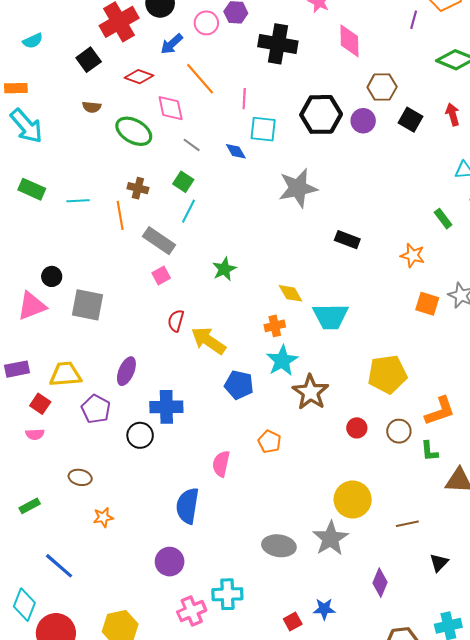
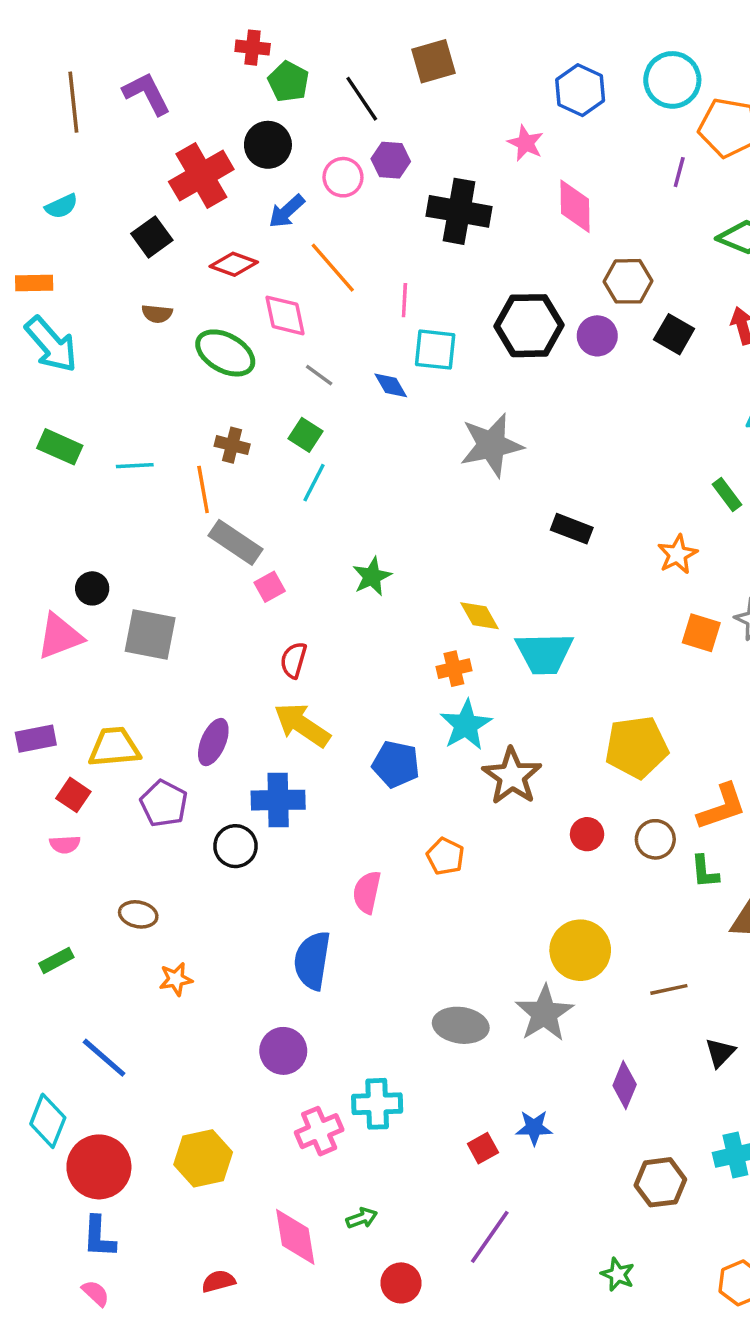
gray rectangle: (159, 241) -> (235, 542), moved
orange star: (413, 255) -> (677, 554), turned 30
yellow arrow: (208, 341) -> (302, 725), moved

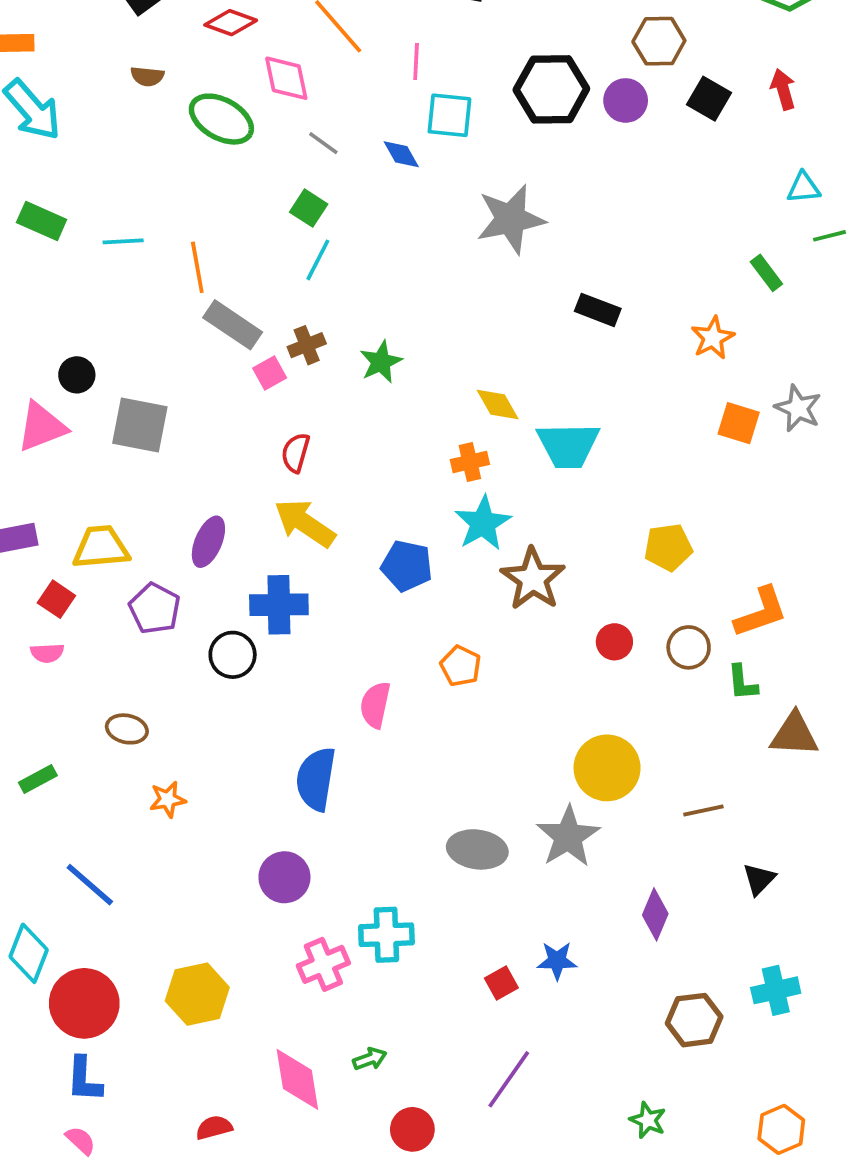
brown cross: (232, 445) -> (307, 345), moved, turned -36
yellow pentagon: (636, 747) -> (668, 547), size x0.7

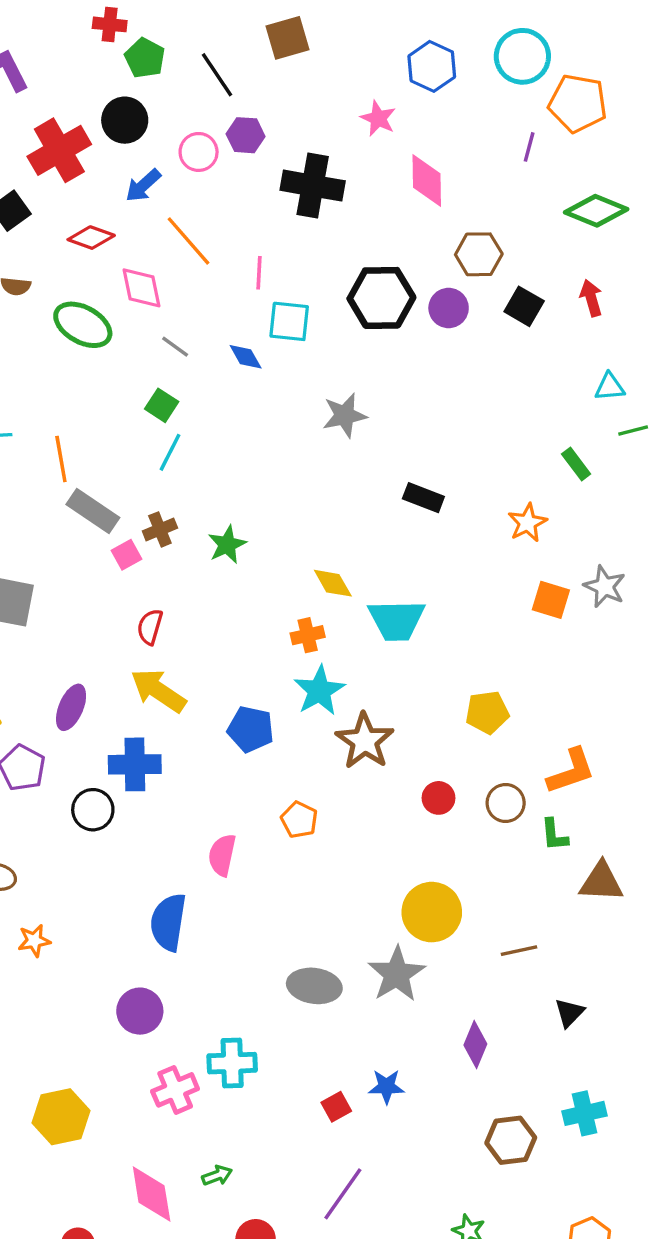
gray star: (511, 219) -> (345, 415), size x0.7

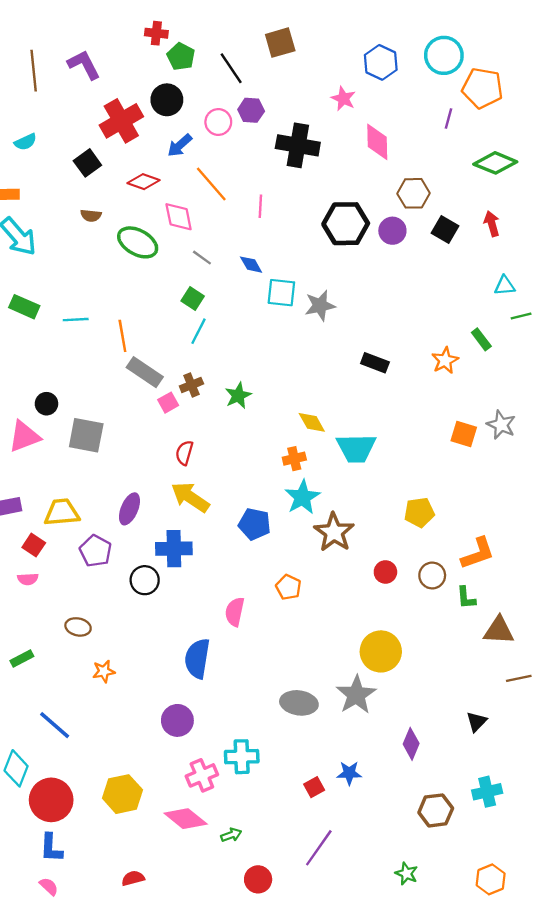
cyan square: (289, 321) -> (281, 293), moved
orange star: (527, 523) -> (445, 360), moved
brown line: (519, 951) -> (519, 678), moved
pink diamond: (152, 1194) -> (186, 819), moved, turned -42

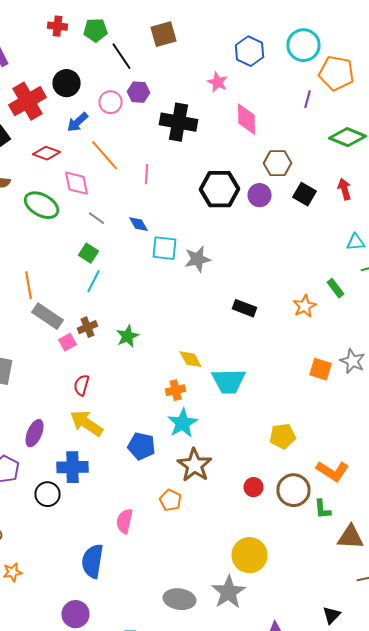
green pentagon: (181, 57) -> (96, 30), moved, turned -30
brown star: (334, 532) -> (194, 465), moved
orange L-shape: (478, 553) -> (332, 471), turned 52
brown circle: (432, 575) -> (294, 490), size x1.4

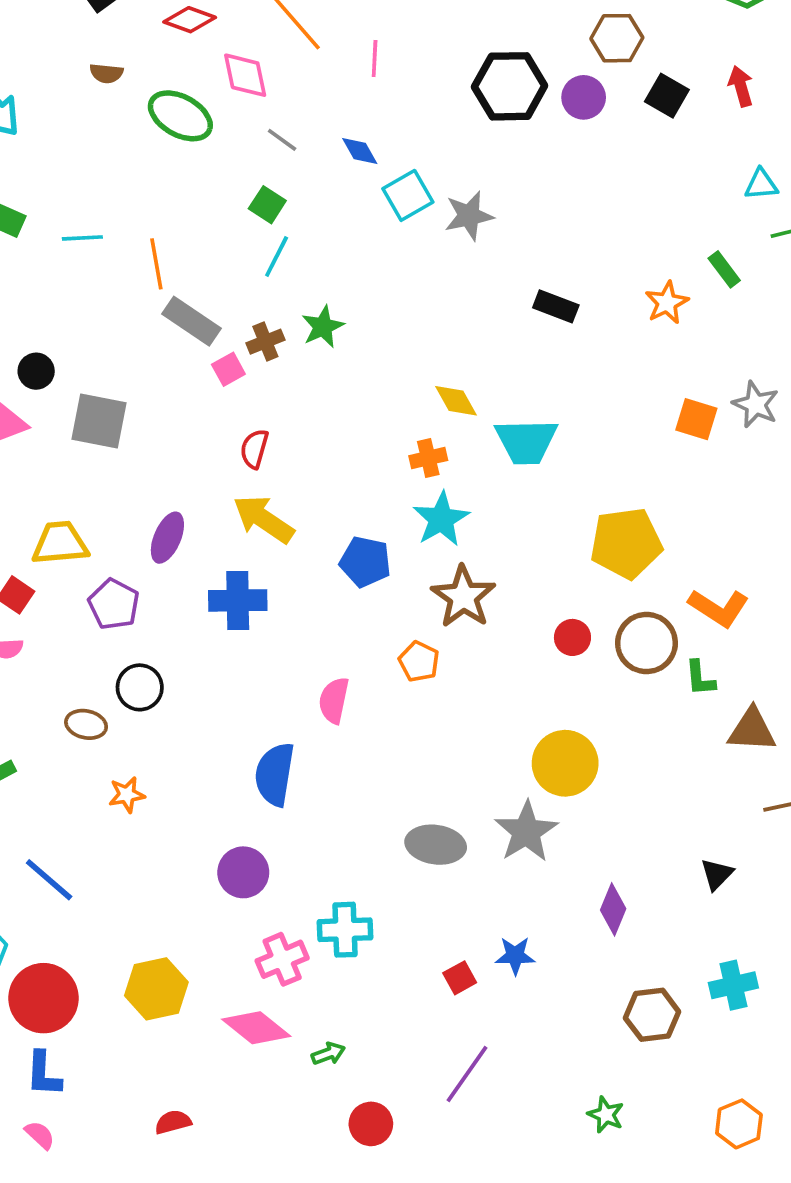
cyan square: (164, 248) -> (408, 195), turned -36
green star: (128, 336) -> (323, 327), moved
yellow pentagon: (282, 436) -> (626, 543), size x1.5
black circle: (48, 494) -> (140, 687), moved

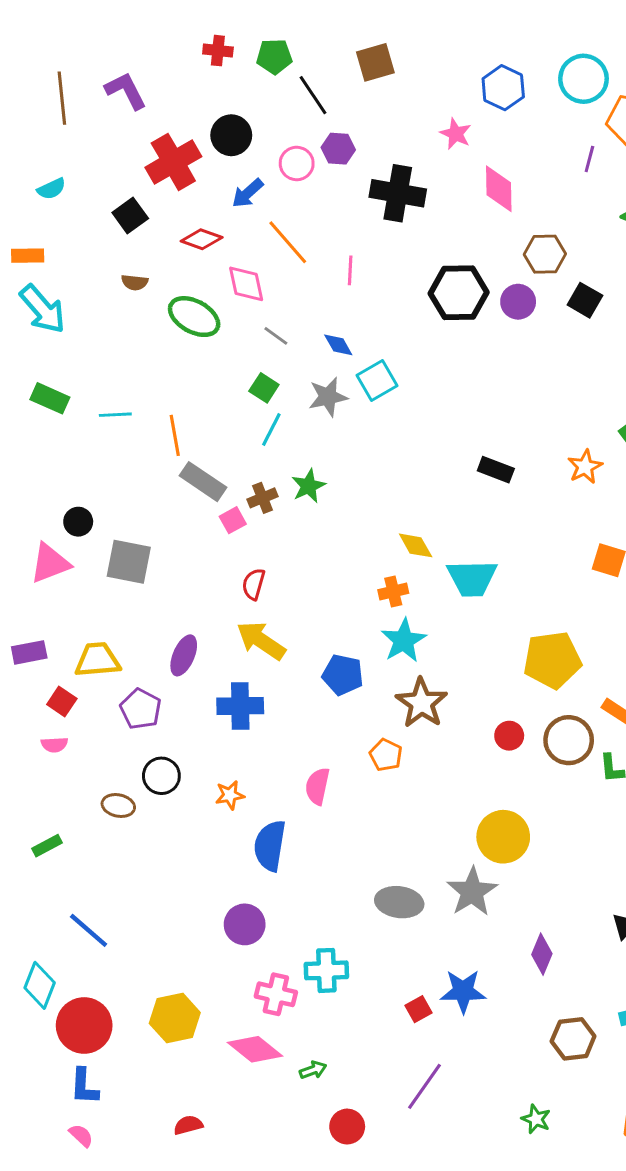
gray star: (469, 216) -> (328, 397), moved
orange star: (127, 795) -> (230, 795), moved
blue star: (515, 956) -> (463, 991), size x1.4
pink cross: (282, 959) -> (276, 994), turned 36

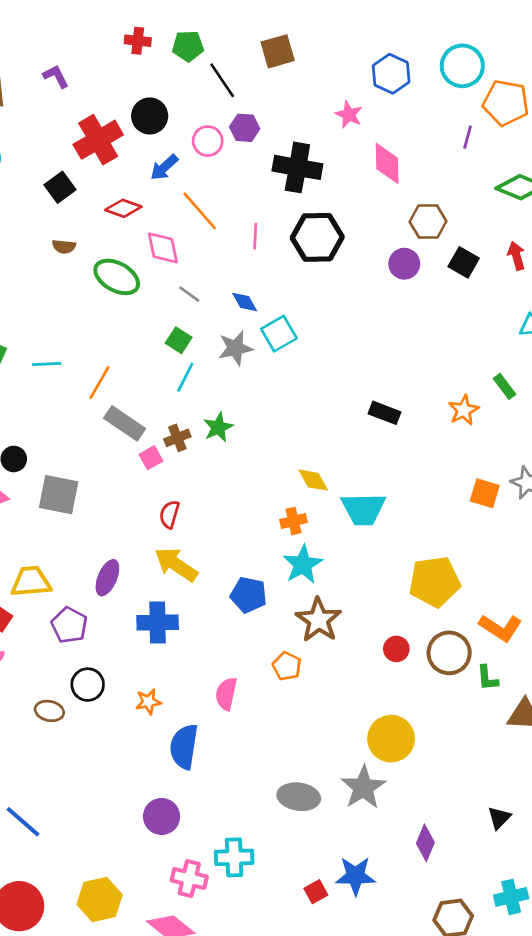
purple L-shape: (126, 91) -> (56, 76), size x0.7
black hexagon: (459, 293) -> (317, 237), moved
orange line: (175, 435) -> (100, 382), turned 40

